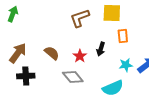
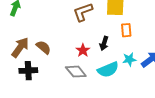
brown semicircle: (52, 53) -> (43, 47), moved
cyan semicircle: (113, 88) -> (108, 70), moved

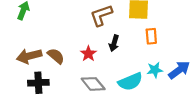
black arrow: (104, 43) -> (114, 43), moved
brown arrow: (20, 47) -> (29, 56), turned -140
red star: (83, 50) -> (88, 54), moved

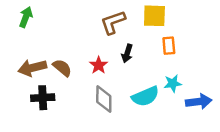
blue arrow: (179, 70) -> (199, 102), moved, turned 30
gray diamond: (93, 84) -> (104, 99), turned 40

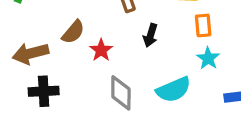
red star: (99, 65) -> (101, 50), moved
brown semicircle: (62, 68) -> (73, 32), moved, turned 90
cyan star: (173, 83) -> (208, 58), moved, turned -30

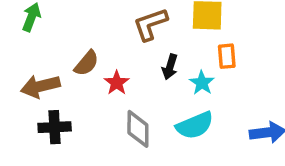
cyan star: (208, 58) -> (202, 83), moved

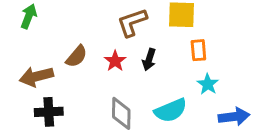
red star: (117, 83) -> (115, 61), moved
cyan star: (202, 83) -> (208, 84), moved

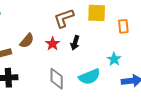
orange rectangle: (198, 50) -> (123, 26), moved

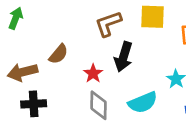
black arrow: (75, 43) -> (123, 57), size x1.5
red star: (53, 44) -> (93, 73), moved

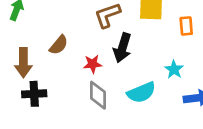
brown arrow: (23, 72) -> (23, 63), turned -76
red star: (93, 73) -> (93, 64), turned 30

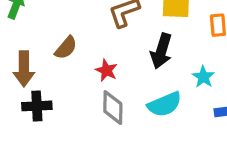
black arrow: (122, 48) -> (161, 51), moved
red star: (93, 64) -> (106, 70), turned 30

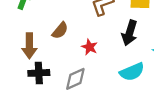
gray diamond: (113, 108) -> (75, 79), moved, turned 65

